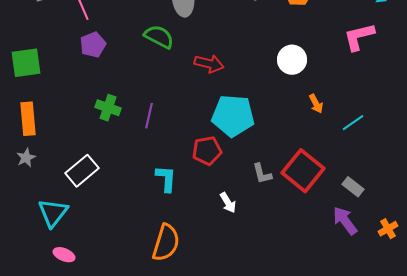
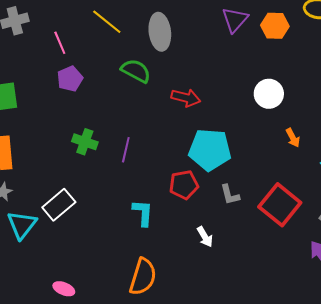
gray L-shape: (262, 174) -> (230, 195), moved
cyan triangle: (53, 213) -> (22, 225), moved
pink ellipse: (64, 255) -> (64, 289), moved

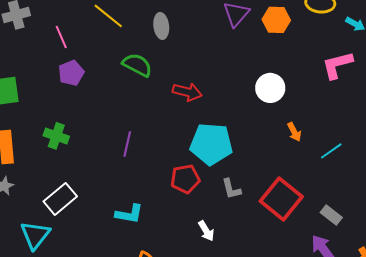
gray ellipse: (160, 32) -> (161, 26), size x0.7
green cross: (85, 142) -> (56, 136), moved
cyan L-shape: (143, 213) -> (129, 214), moved, turned 96
cyan triangle: (22, 225) -> (35, 235), moved

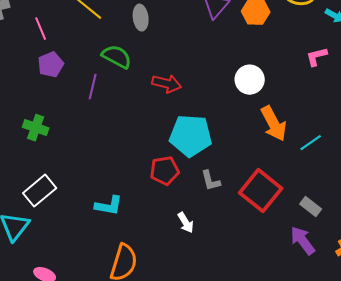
pink L-shape: (337, 65) -> (317, 57), size x0.7
orange arrow: (294, 132) -> (274, 124), size x1.8
purple line: (127, 144) -> (93, 87), moved

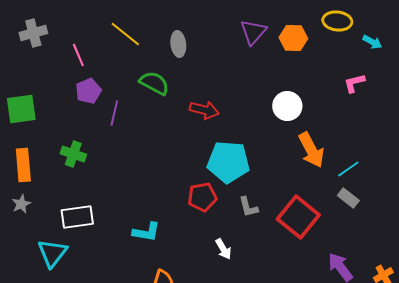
purple line: (93, 87) -> (114, 113), moved
white rectangle: (40, 191) -> (77, 217), turned 32
gray rectangle: (311, 207) -> (348, 198), moved

